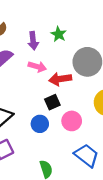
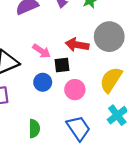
pink arrow: (37, 67) -> (42, 51), moved

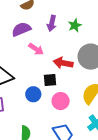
pink arrow: (42, 51) -> (36, 49), moved

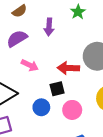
green star: (75, 25) -> (78, 12), moved
pink arrow: (36, 49) -> (30, 65), moved

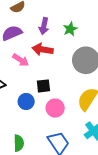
green star: (78, 12) -> (70, 29), moved
red arrow: (68, 68) -> (43, 49), moved

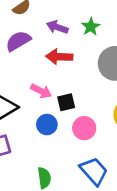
purple arrow: (44, 26) -> (57, 27), turned 105
pink arrow: (21, 60) -> (41, 91), moved

